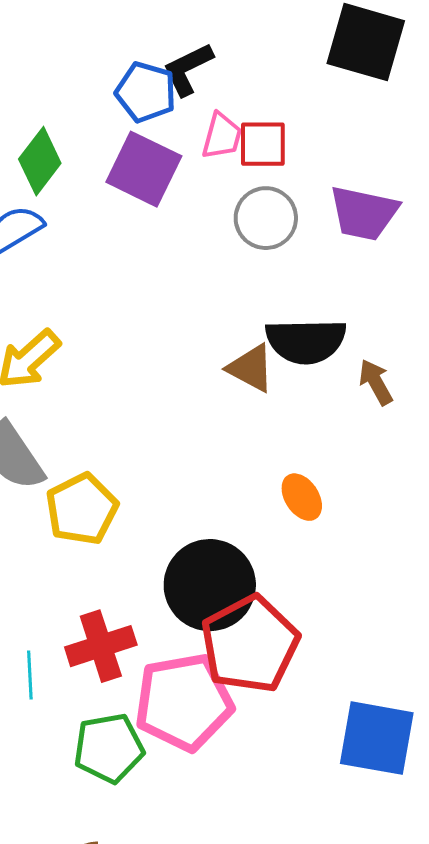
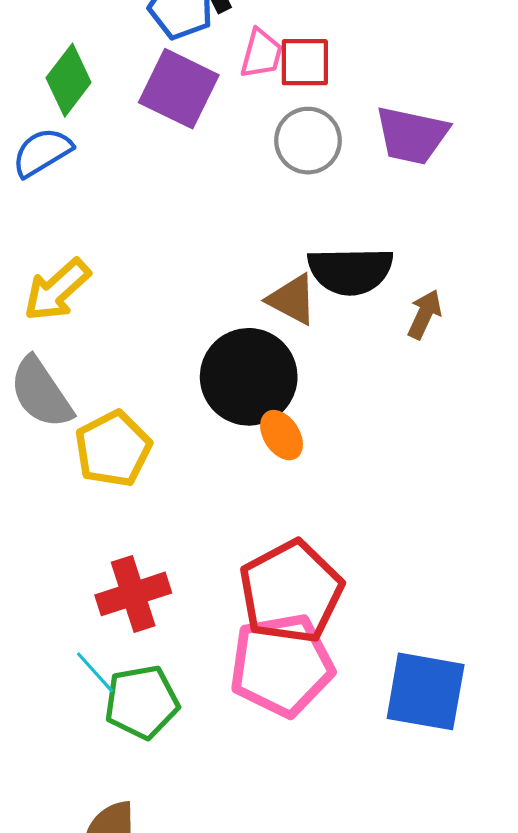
brown arrow: (376, 382) -> (425, 314), turned 54
orange ellipse: (302, 497) -> (282, 435), moved
black circle: (210, 585) -> (249, 377), moved
cyan line: (30, 675) -> (95, 672), moved, turned -39
pink pentagon: (184, 702) -> (282, 665), moved

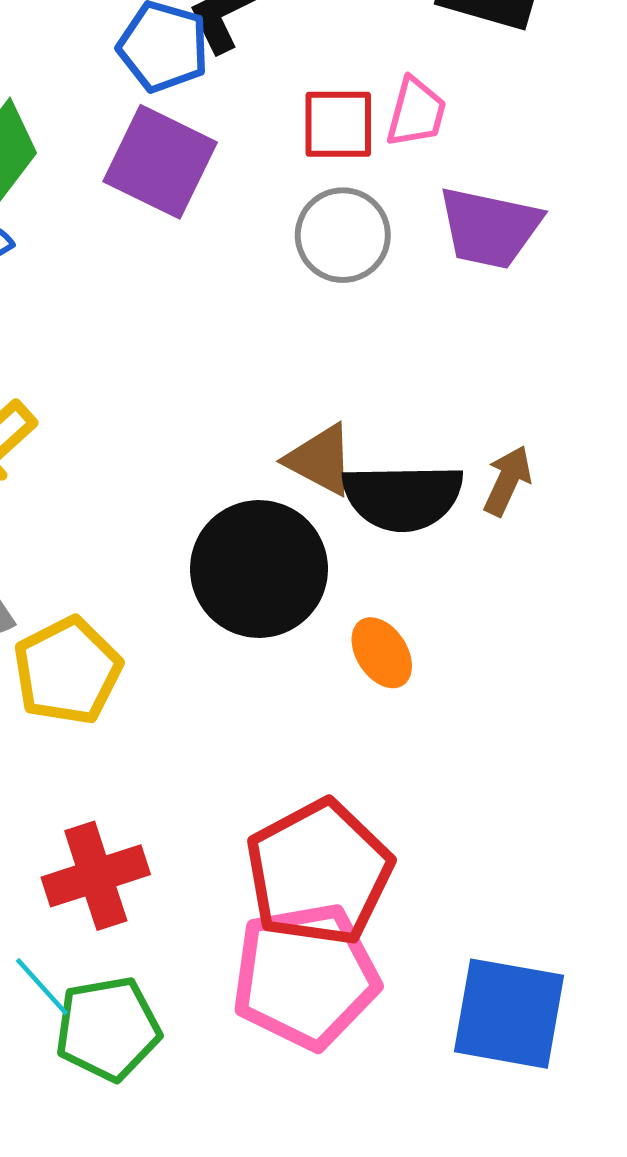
pink trapezoid: (261, 54) -> (416, 112), moved
black semicircle: (350, 271) -> (403, 497), moved
orange ellipse: (282, 435) -> (382, 653), moved

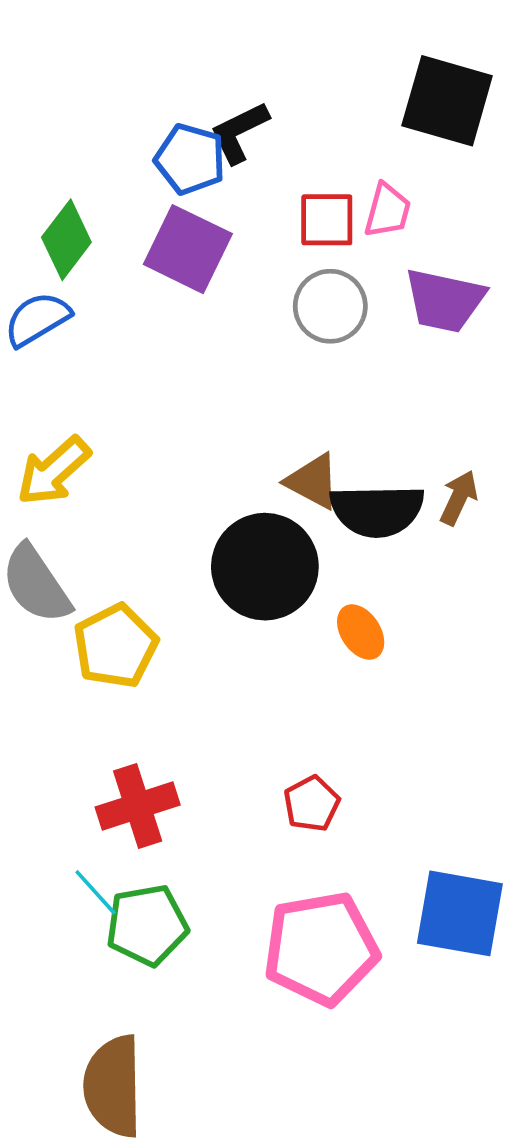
red pentagon: (319, 873) -> (312, 804), size x0.5
pink pentagon: (305, 976) -> (321, 948), moved

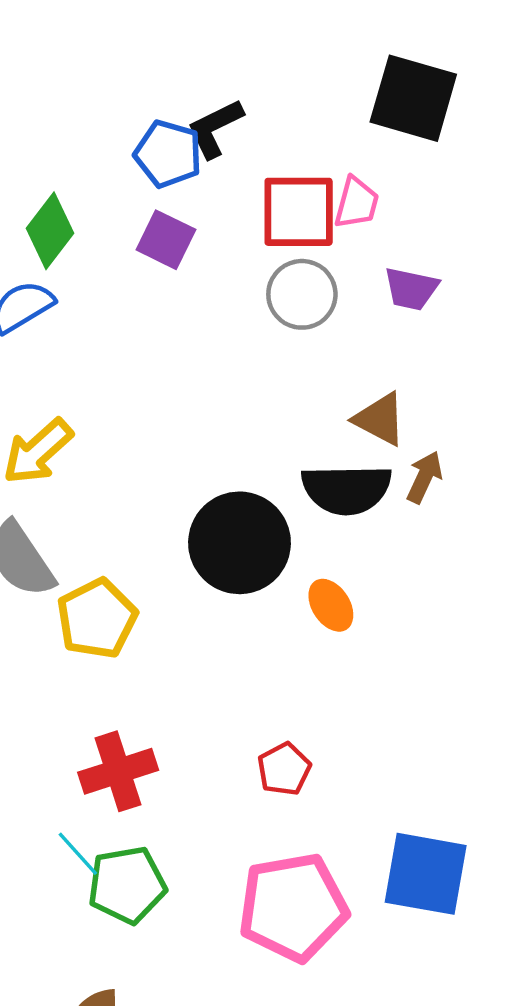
red square: (327, 220) -> (299, 212), size x1.4
purple square: (188, 249) -> (166, 240), size x0.7
purple trapezoid: (445, 300) -> (411, 289), size x0.7
brown triangle: (313, 481) -> (380, 419), moved

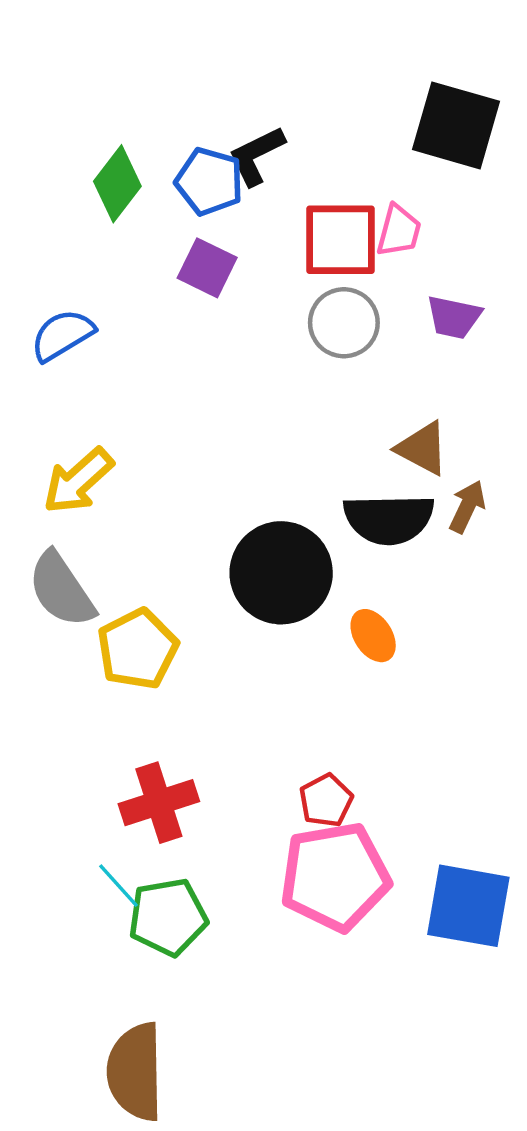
green diamond: (50, 231) -> (117, 184), moved
pink pentagon: (293, 907) -> (335, 877), moved

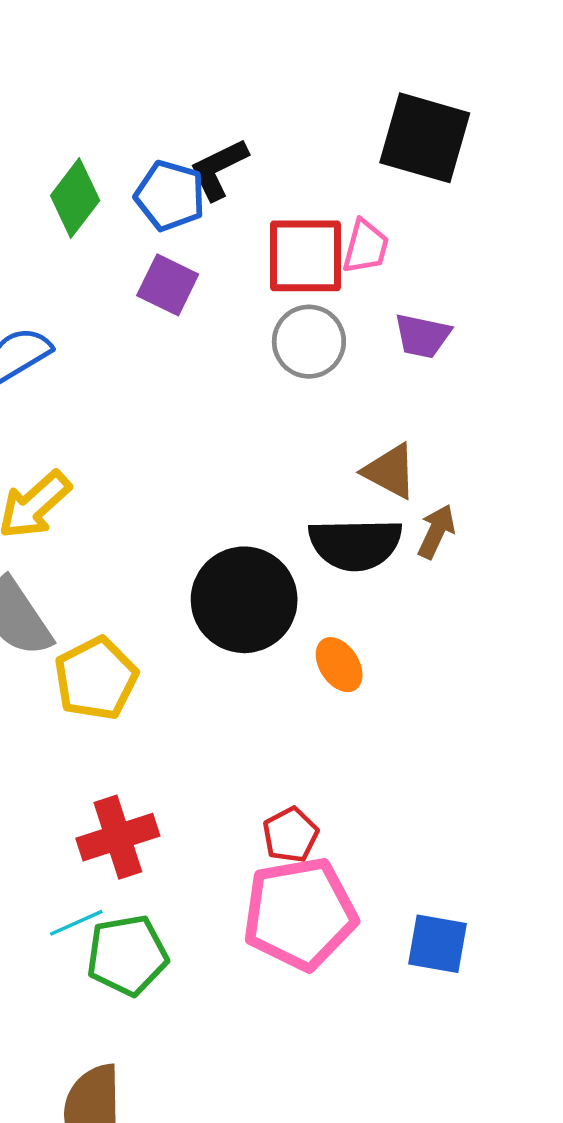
cyan line: (119, 886) -> (76, 923), turned -72
blue square: (468, 906) -> (437, 944), size x0.7

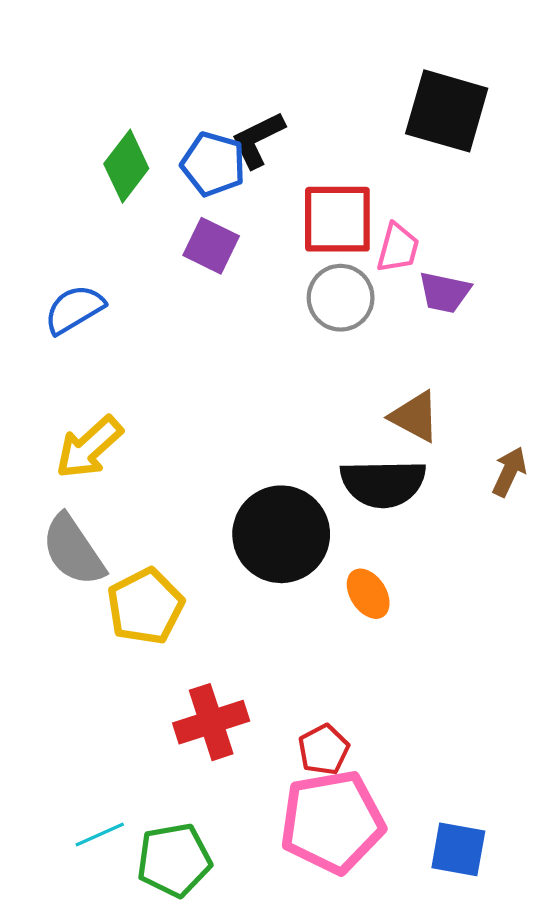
pink trapezoid: (366, 247) -> (398, 248), moved
brown arrow: (436, 531) -> (509, 472), moved
red cross: (118, 837) -> (211, 722), moved
cyan line: (76, 923) -> (100, 835), moved

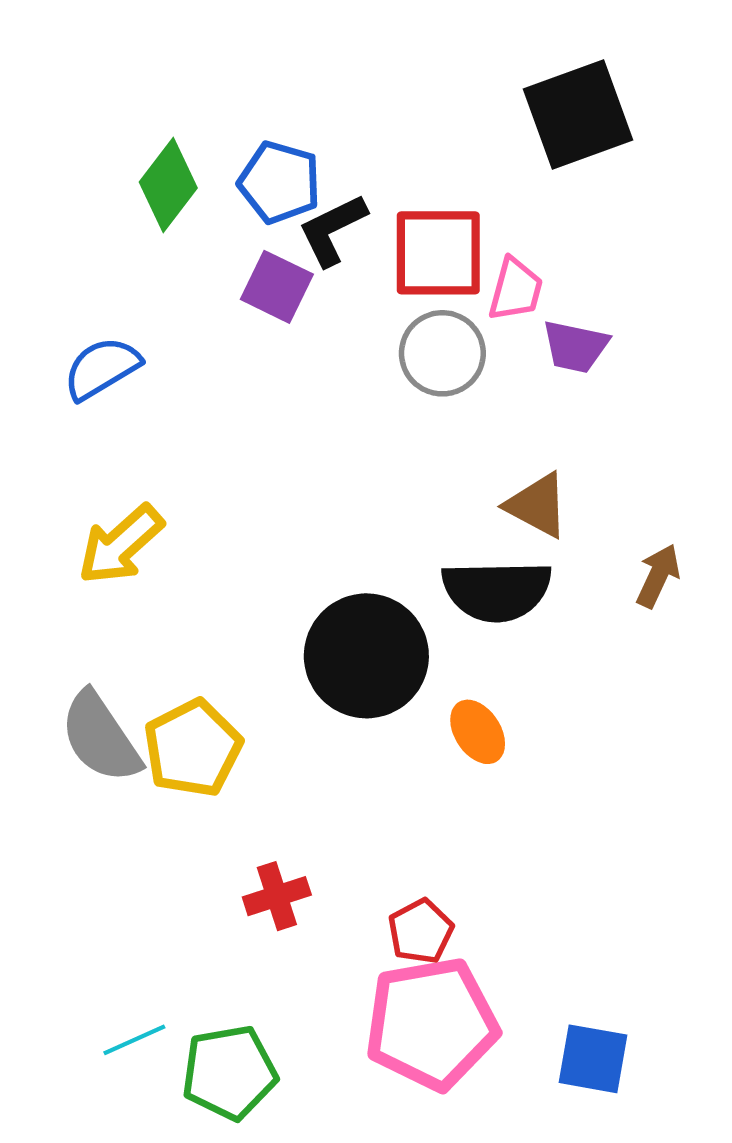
black square: (447, 111) -> (578, 114), turned -36
black L-shape: (258, 140) -> (332, 230), moved
gray semicircle: (73, 550) -> (100, 737), moved
red cross: (211, 722) -> (277, 896), size x0.7

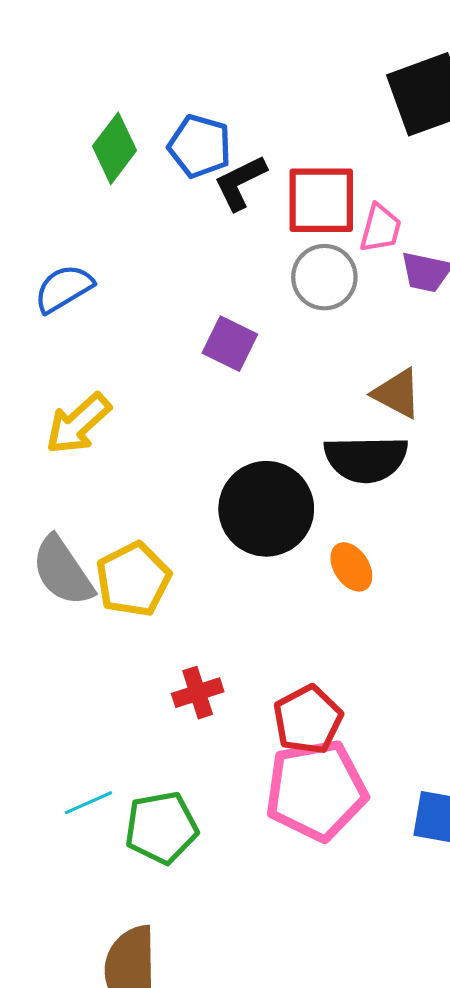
purple square: (277, 287) -> (230, 344), moved
red pentagon: (421, 931) -> (308, 720), size x1.4

